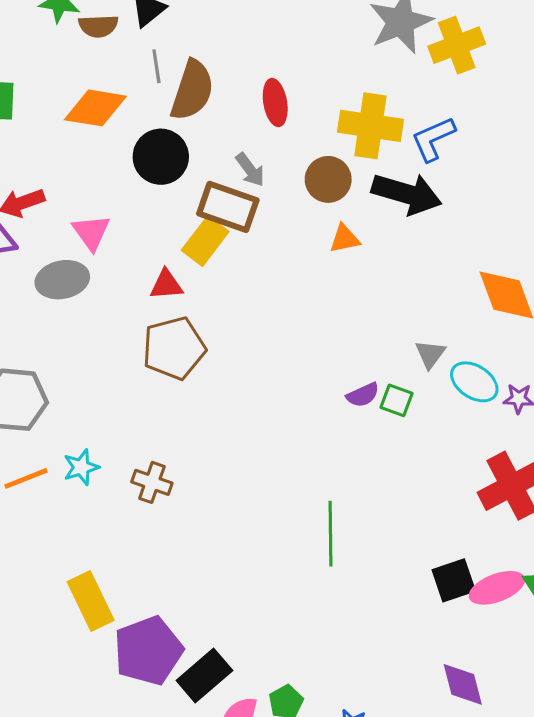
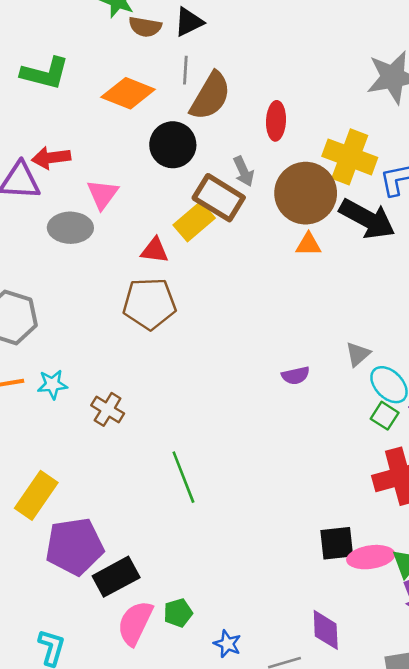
brown circle: (328, 179) -> (306, 193), size x1.6
green square: (396, 400) -> (385, 416), moved
green line: (331, 534) -> (183, 477), moved, turned -33
yellow rectangle: (91, 601) -> (36, 495), turned 48

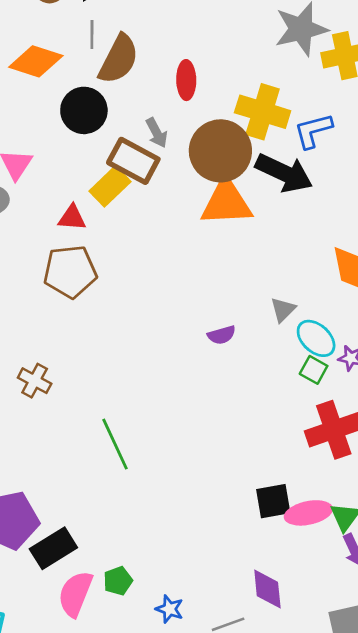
orange triangle: (308, 245) -> (226, 202), size x2.0

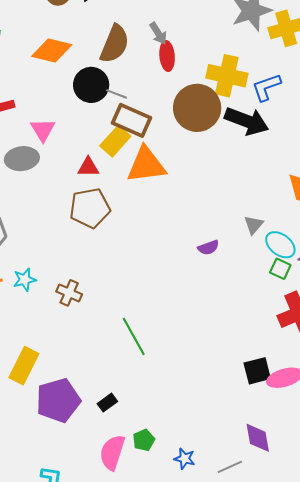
gray line: (92, 35) -> (116, 94), moved, turned -65
gray arrow: (157, 133) -> (158, 33), moved
orange triangle: (226, 202) -> (146, 165), moved
black rectangle: (53, 548) -> (107, 403), moved, size x0.6

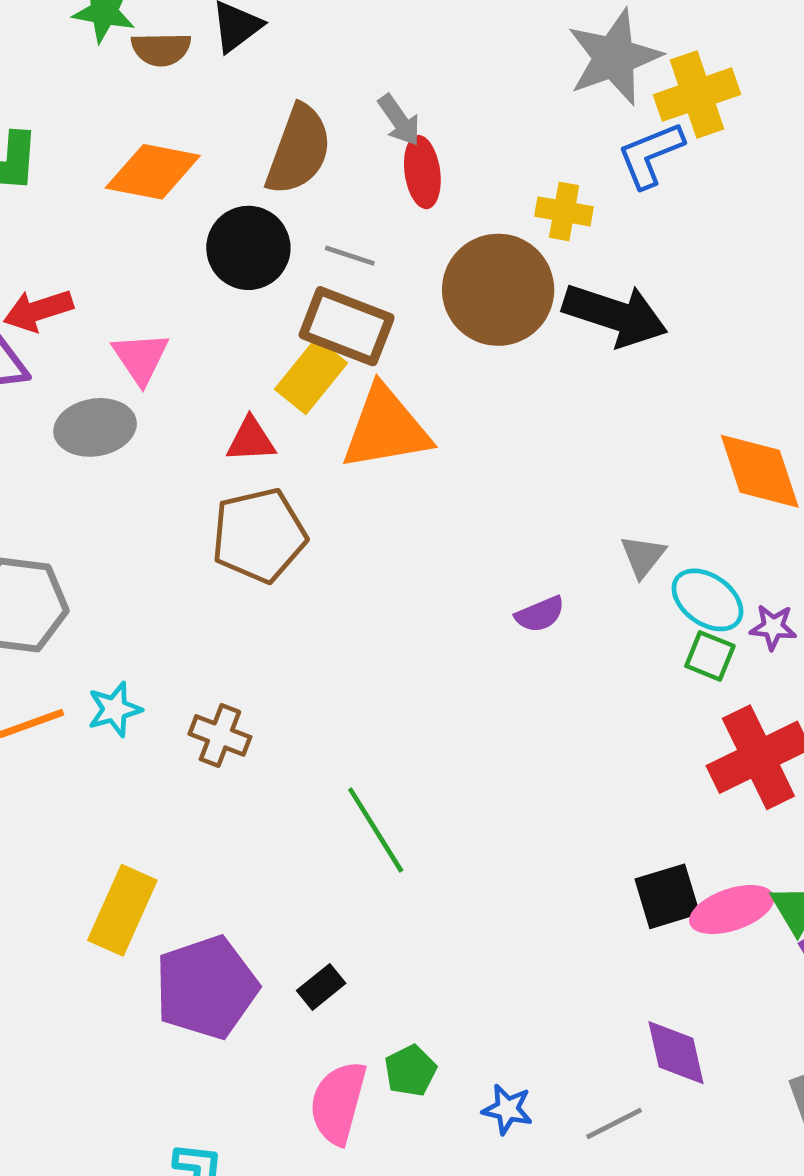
yellow cross: (227, 76) -> (564, 211), size x0.6
blue L-shape: (266, 87) -> (651, 155), moved
gray line: (116, 94) -> (350, 256), moved

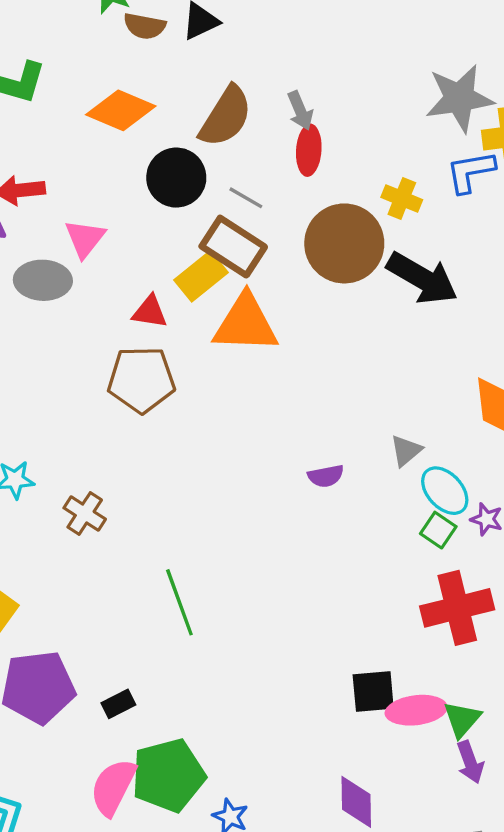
green pentagon: (410, 1071) -> (168, 775), size x2.0

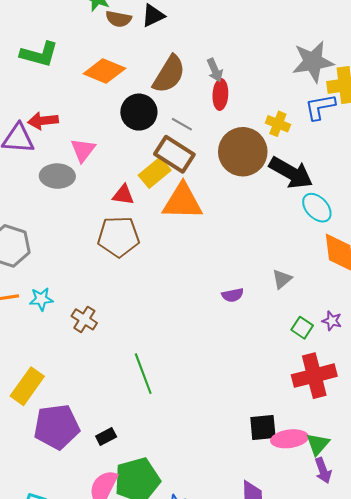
cyan ellipse: (445, 491) -> (317, 208), moved

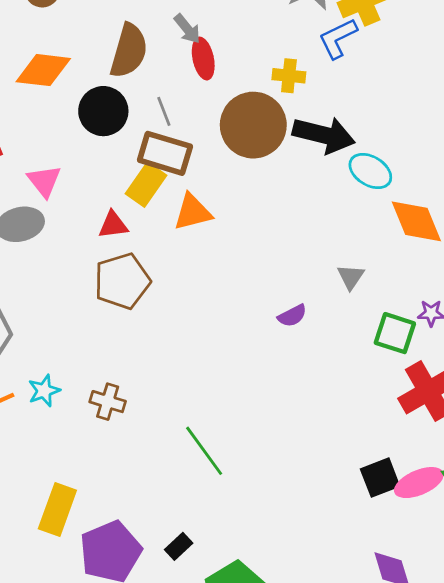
gray line: (182, 124) -> (164, 111), turned 55
orange triangle: (182, 202) -> (193, 212), size x0.7
green square: (302, 328) -> (395, 333), size x1.4

